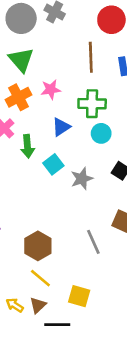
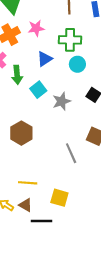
brown hexagon: (38, 246) -> (21, 133), moved
yellow line: (40, 278) -> (28, 183), turned -36
brown triangle: (38, 305) -> (26, 205), turned -48

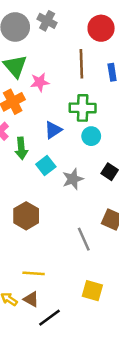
pink star: (36, 28) -> (40, 82), moved
yellow square: (59, 198) -> (92, 291), moved
black line: (41, 221) -> (50, 318), turned -36

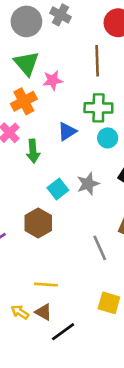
cyan square: (46, 166) -> (58, 189), moved

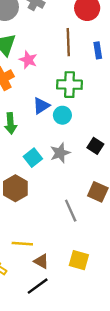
pink star: (53, 80) -> (28, 60), turned 30
cyan circle: (108, 138) -> (62, 115), moved
brown triangle: (43, 312) -> (41, 261), moved

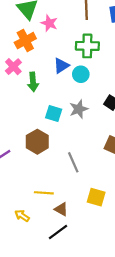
cyan square: (33, 158) -> (54, 113), turned -35
gray line: (71, 211) -> (73, 162), moved
yellow square: (79, 260) -> (96, 197), moved

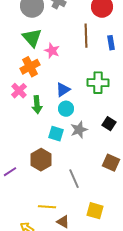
green cross: (87, 46) -> (98, 83), moved
cyan circle: (81, 74) -> (66, 109), moved

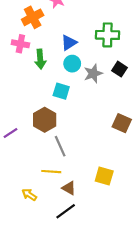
pink cross: (19, 91) -> (20, 44), turned -35
black square: (109, 124) -> (120, 69), moved
gray star: (79, 130) -> (93, 74), moved
gray line: (74, 179) -> (60, 146), moved

